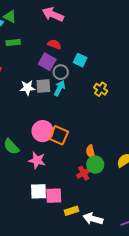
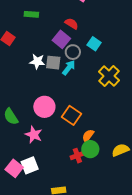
yellow cross: (101, 89) -> (109, 76), size x1.5
orange square: (59, 135) -> (72, 115), moved
orange semicircle: (91, 152) -> (88, 136), turned 40
white square: (39, 191) -> (30, 165), turned -30
pink square: (54, 196) -> (14, 168), moved, turned 30

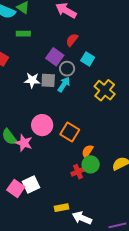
red semicircle: (72, 24) -> (72, 40), moved, turned -80
pink star: (34, 135) -> (24, 143), moved

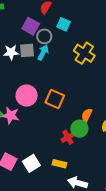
orange semicircle: (87, 151) -> (87, 115), moved
white square: (31, 184) -> (31, 163), moved
yellow rectangle: (62, 208) -> (59, 164), moved, turned 32

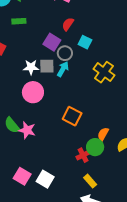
pink circle: (27, 96) -> (33, 92), moved
white square: (31, 163) -> (45, 179), turned -30
yellow rectangle: (59, 164) -> (90, 181), moved, turned 32

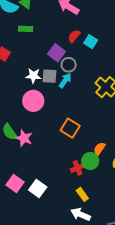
cyan square: (85, 42) -> (91, 42), moved

